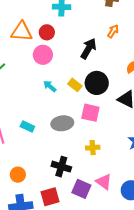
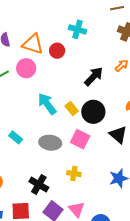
pink circle: (43, 55) -> (26, 68), moved
cyan arrow: (50, 86) -> (47, 104), size x1.6

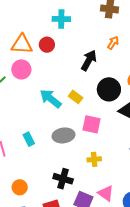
black circle: (93, 112) -> (109, 89), moved
cyan rectangle: (16, 137) -> (29, 139), turned 40

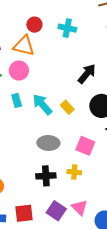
red circle: (47, 45) -> (34, 25), moved
pink square: (91, 124) -> (85, 146), moved
cyan rectangle: (29, 139) -> (17, 100), moved
black cross: (63, 179) -> (46, 176), moved, turned -30

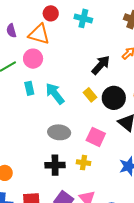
yellow rectangle: (67, 107) -> (90, 95), moved

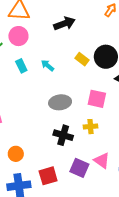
black arrow: (101, 65) -> (64, 24), moved, turned 40
cyan arrow: (55, 94) -> (47, 65), size x0.6
black cross: (55, 165) -> (63, 135), turned 30

